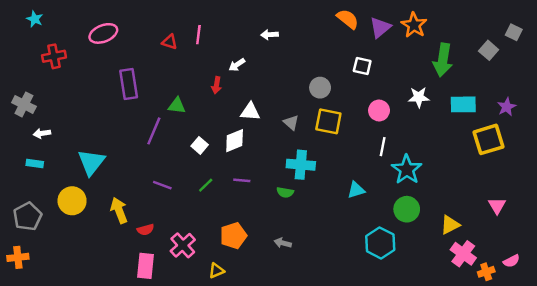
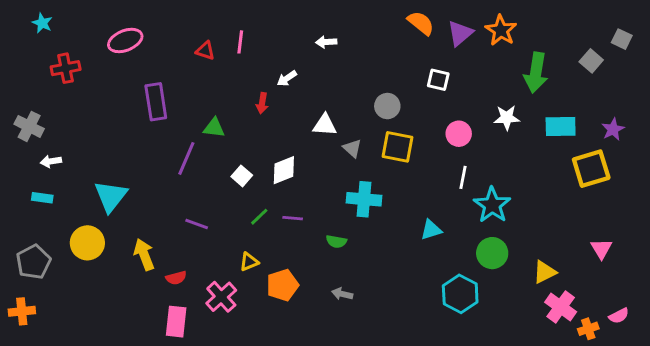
white triangle: (250, 112) -> (325, 125), moved
green line: (206, 185) -> (259, 217), moved
green semicircle: (285, 192) -> (336, 241), moved
yellow triangle: (216, 271) -> (249, 262), moved

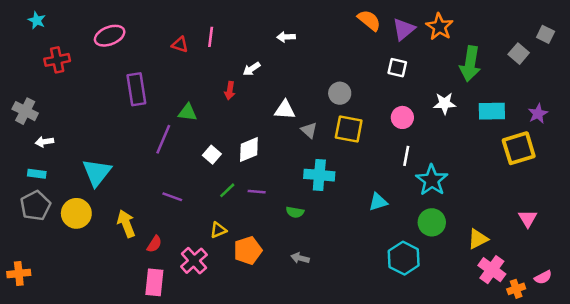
white square: (438, 80) -> (397, 68), moved
gray pentagon: (33, 262) -> (35, 206), moved
red semicircle: (176, 278) -> (154, 244), turned -42

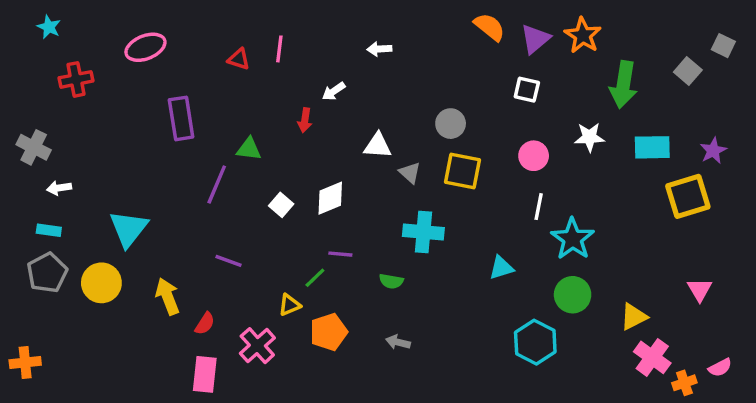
green line: (227, 190) -> (315, 278), moved

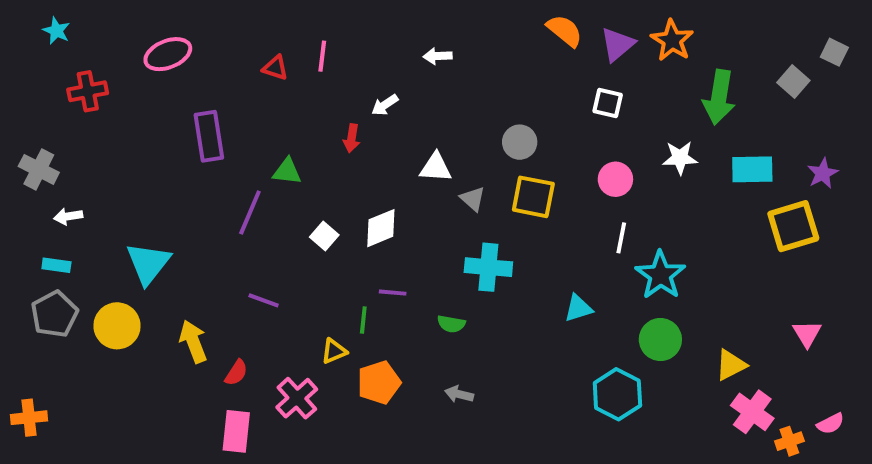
green line: (315, 278) -> (363, 320), turned -40

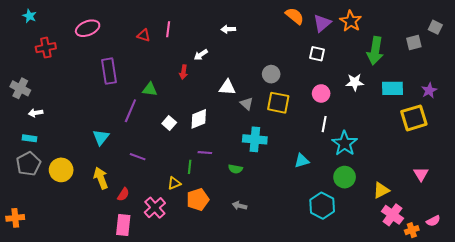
gray square: (793, 81) -> (414, 42), turned 35
cyan triangle: (148, 263) -> (101, 137), moved, size x0.7

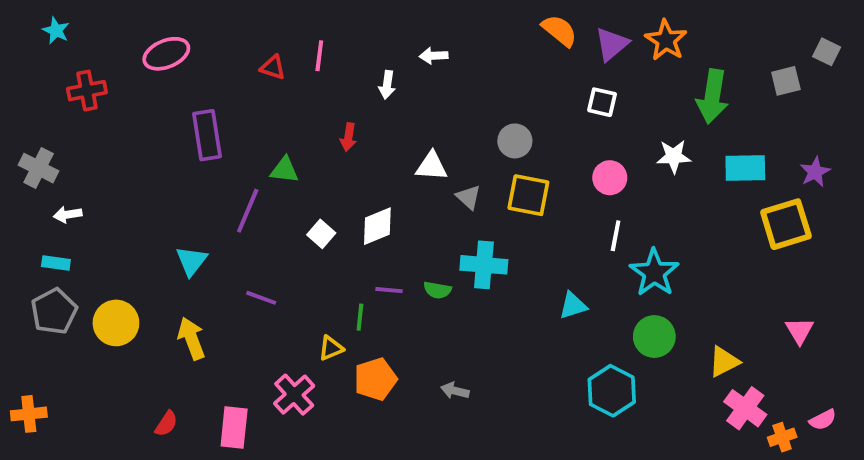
white arrow: (201, 55) -> (387, 85), moved, turned -48
green semicircle: (235, 169) -> (437, 290), moved
red semicircle: (123, 194) -> (166, 424), moved

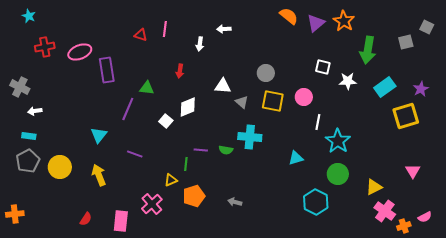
pink ellipse: (166, 54) -> (80, 52), moved
white square: (602, 102) -> (323, 67), moved
cyan rectangle: (745, 168) -> (385, 87), turned -35
pink circle: (610, 178) -> (304, 97), moved
white diamond: (377, 226) -> (188, 107), moved

